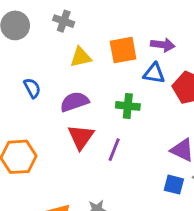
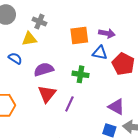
gray cross: (64, 21) -> (39, 22), moved
yellow triangle: (81, 57) -> (29, 39), moved
blue semicircle: (32, 88) -> (15, 58), turned -32

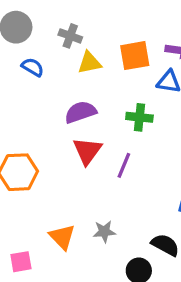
yellow triangle: (29, 39) -> (89, 63), moved
blue semicircle: (15, 58) -> (33, 67), moved

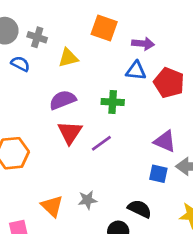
gray cross: (70, 36) -> (37, 37), moved
orange square: (135, 56) -> (104, 28), moved, turned 32
purple line: (124, 165) -> (101, 143), turned 35

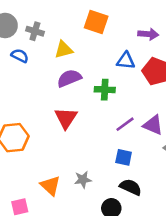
purple arrow: (143, 44) -> (148, 34), moved
purple semicircle: (63, 100) -> (69, 78), moved
purple line: (101, 143) -> (125, 124), moved
blue square: (158, 174) -> (124, 157), moved

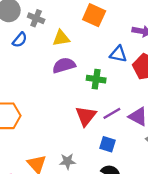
blue semicircle: (20, 56) -> (20, 40), turned 98
red triangle: (66, 118) -> (86, 116), moved

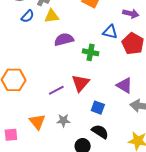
yellow triangle: (61, 38) -> (52, 16), moved
purple line: (112, 113) -> (56, 90), moved

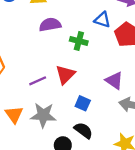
gray star: (63, 120) -> (43, 115), size x1.6

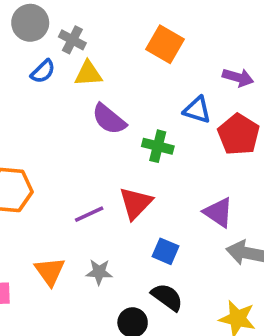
purple semicircle: (50, 25) -> (109, 119), turned -130
gray star: (43, 115) -> (99, 272), size x0.6

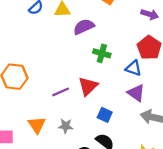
blue triangle: (197, 110) -> (133, 68), moved
purple semicircle: (109, 119) -> (84, 27), moved, turned 115

